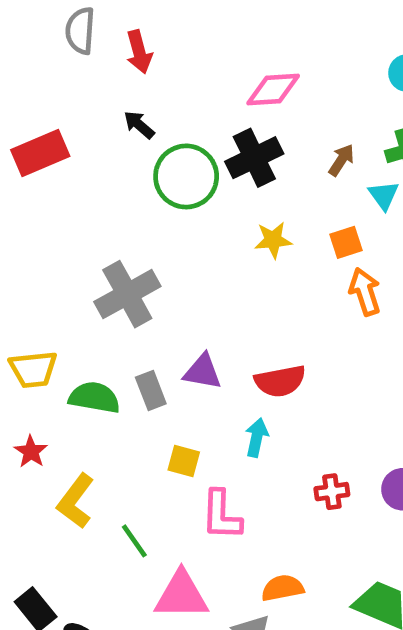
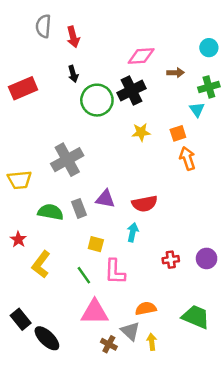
black arrow: (139, 125) -> (73, 74), turned -147
brown arrow: (341, 160) -> (176, 73), moved, turned 56
yellow trapezoid: (33, 369) -> (20, 180), moved
green line: (134, 541) -> (84, 275), moved

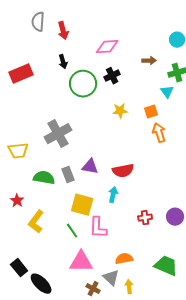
pink diamond: (141, 56) -> (107, 47), moved
black cross: (131, 91) -> (112, 76), size x0.7
yellow square: (96, 244) -> (82, 205), size x1.6

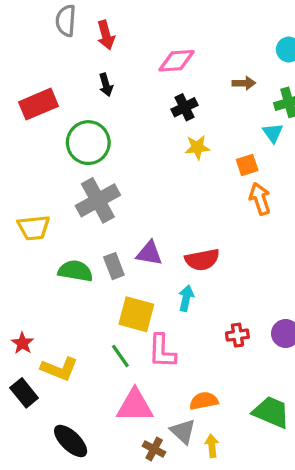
green circle: (83, 84) -> (88, 143), moved
yellow star: (120, 111) -> (197, 147), moved
red star: (17, 201) -> (22, 343), moved
yellow L-shape: (36, 222) -> (59, 369), moved, turned -105
black rectangle: (19, 268) -> (24, 393), moved

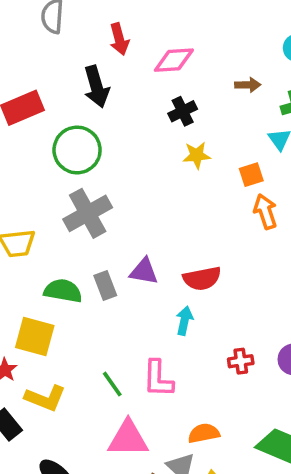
red arrow: (106, 35) -> (119, 39), moved
black arrow: (106, 85) -> (96, 87), size x1.6
yellow square: (136, 314) -> (35, 337), moved

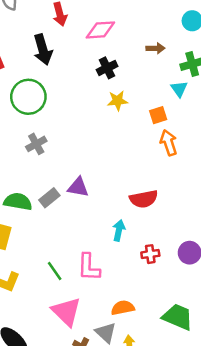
gray cross: (88, 213) -> (36, 144), size x0.6
red semicircle: (202, 278) -> (144, 199), moved
gray rectangle: (105, 285) -> (49, 198), turned 72
cyan arrow: (184, 321) -> (119, 230), moved
pink triangle: (128, 439) -> (66, 312), turned 44

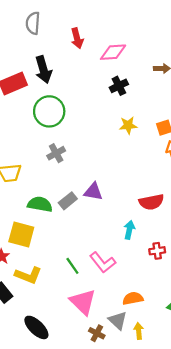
black arrow: (43, 50) -> (43, 70), moved
yellow star: (117, 101) -> (128, 125), moved
pink L-shape: (89, 267) -> (103, 262), turned -40

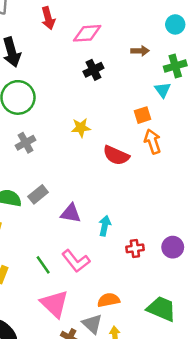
yellow star: (128, 125) -> (81, 128), moved
purple triangle: (93, 192) -> (71, 213), moved
red semicircle: (151, 202) -> (116, 155), moved, turned 35

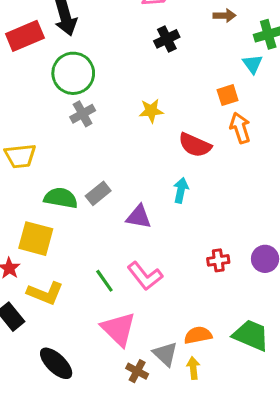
gray cross: (26, 143) -> (83, 114), moved
cyan arrow: (105, 226) -> (181, 190), moved
orange semicircle: (109, 300) -> (198, 335), moved

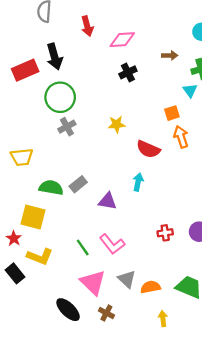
gray triangle: (165, 354) -> (127, 279), moved
black ellipse: (56, 363) -> (68, 310), moved
yellow arrow: (193, 368) -> (163, 319), moved

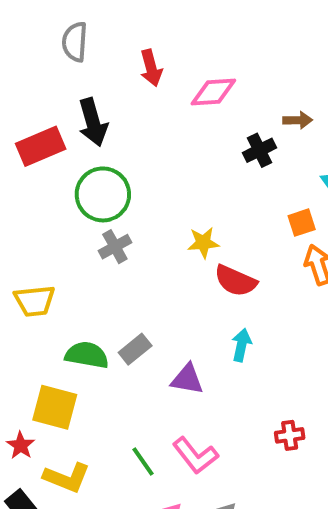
black cross: (128, 72) -> (260, 150), moved
red semicircle: (148, 149) -> (235, 281), moved

